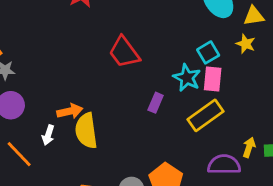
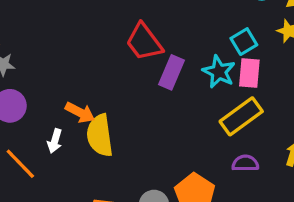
purple rectangle: (156, 103) -> (172, 72), moved, size x1.4
orange arrow: (70, 111) -> (80, 112), turned 40
purple semicircle: (224, 165) -> (245, 163), moved, size x0.7

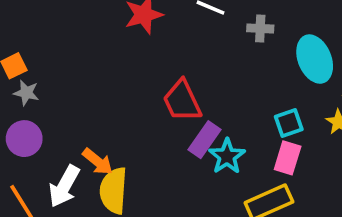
cyan star: (219, 72) -> (227, 156), moved
white arrow: (55, 141) -> (64, 186), size x1.6

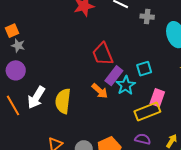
cyan square: (289, 123) -> (144, 69), moved
pink rectangle: (288, 158) -> (157, 98), moved
orange arrow: (98, 162) -> (100, 91), moved

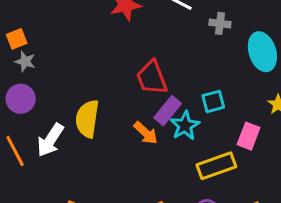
pink rectangle: (157, 98) -> (249, 136), moved
yellow semicircle: (63, 101) -> (87, 119), moved

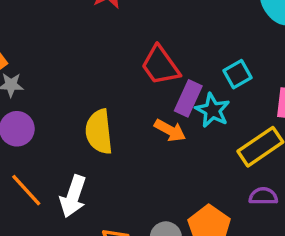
white arrow: (50, 140) -> (73, 196), moved

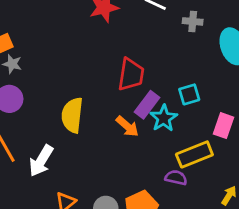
red trapezoid: (160, 65) -> (131, 75), turned -148
purple semicircle: (263, 196) -> (176, 178), moved

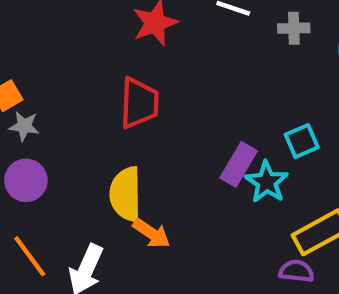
red trapezoid: (131, 75) -> (139, 103), moved
orange arrow: (127, 126) -> (151, 233), moved

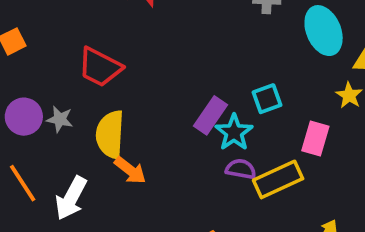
red trapezoid: (139, 103) -> (100, 67), moved, turned 111
gray star: (24, 126) -> (60, 119), moved
purple semicircle: (296, 271) -> (241, 169), moved

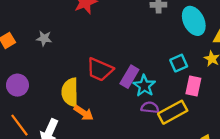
red trapezoid: (100, 67) -> (100, 70), moved
cyan square: (267, 99) -> (179, 63), moved
gray star: (60, 119) -> (44, 38), moved

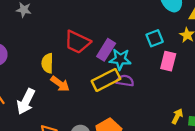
cyan star: (144, 86) -> (120, 59), turned -30
yellow semicircle: (70, 92) -> (47, 63), size x0.7
yellow rectangle: (173, 112) -> (106, 80), moved

